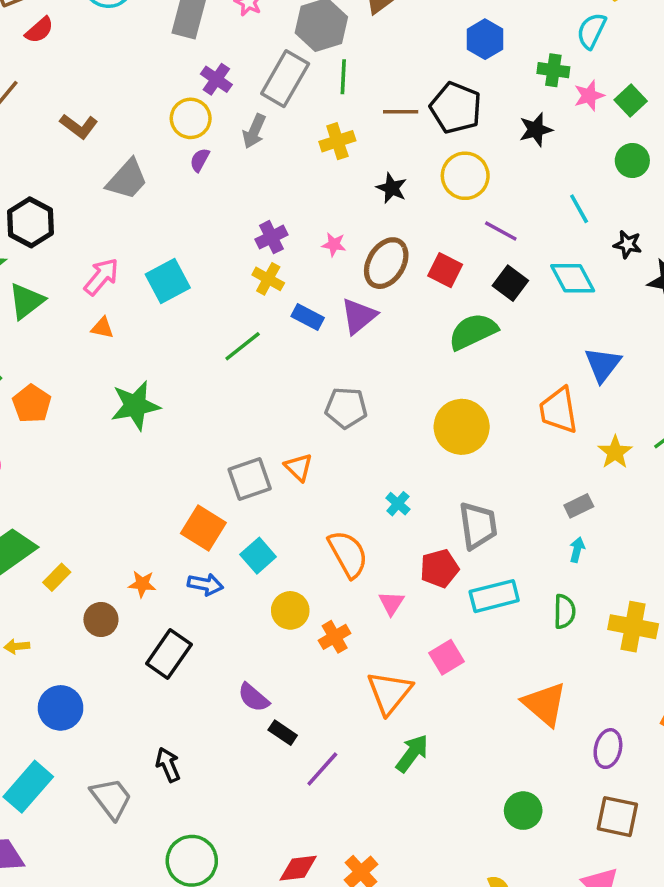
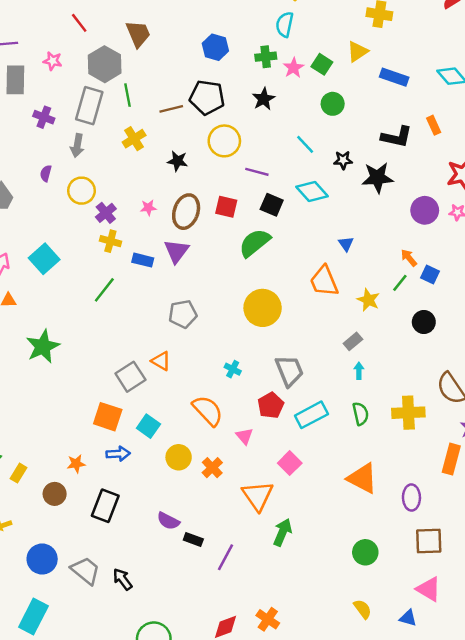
yellow circle: (191, 118) -> (82, 191), moved
blue triangle: (603, 365) -> (346, 244), size x0.6
gray trapezoid: (111, 798) -> (85, 571), moved

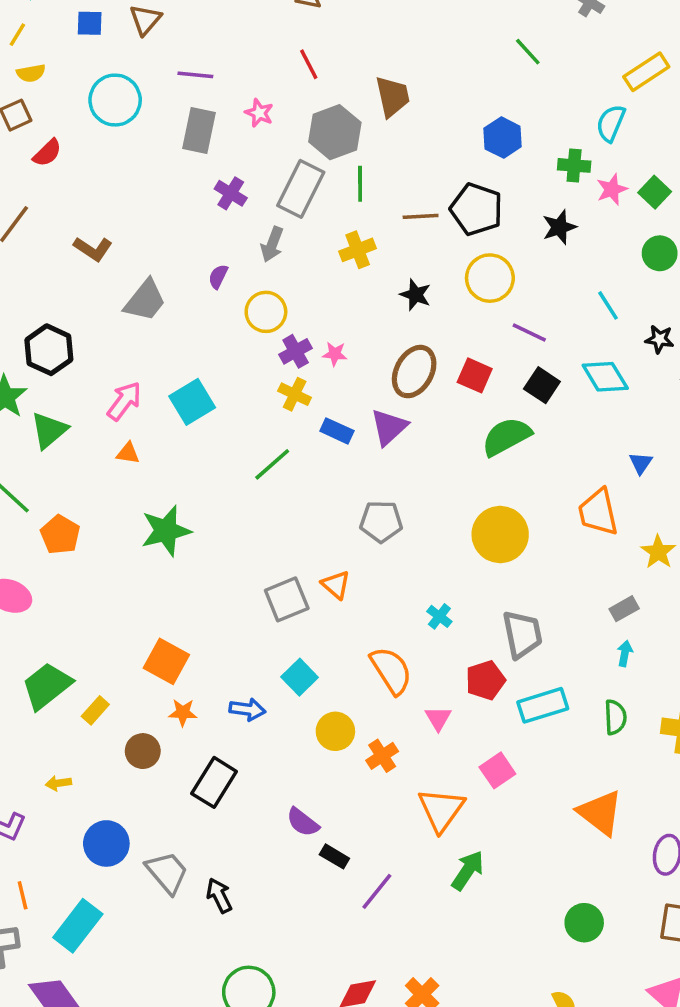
pink star: (148, 208) -> (335, 354), moved
orange square: (108, 417) -> (166, 661), moved

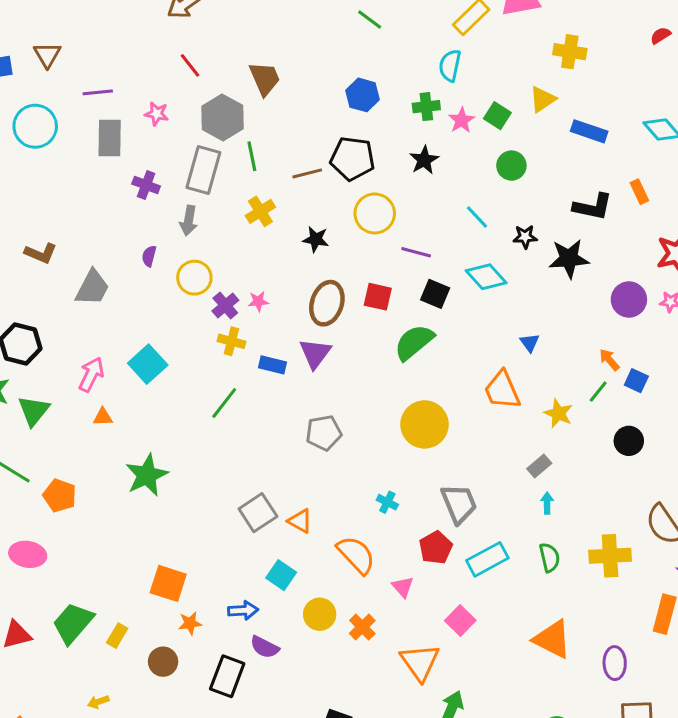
orange triangle: (336, 585) -> (300, 521), moved
purple semicircle: (303, 822) -> (265, 647), moved

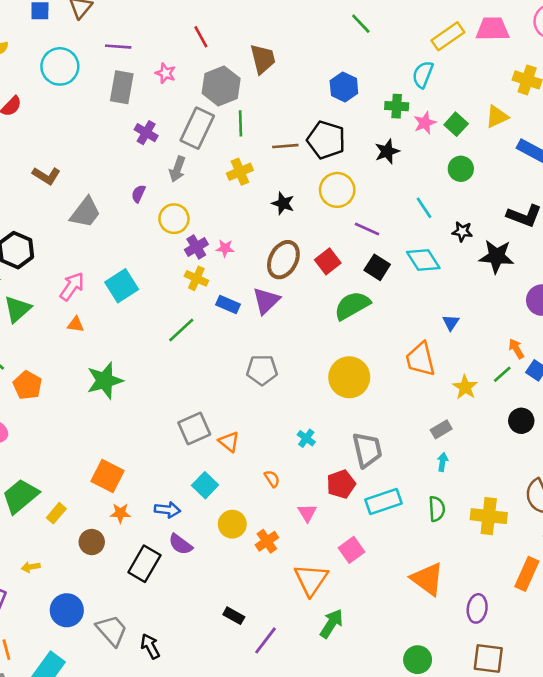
red square: (378, 297) -> (328, 261), turned 30
orange semicircle: (356, 555) -> (272, 479), size x0.5

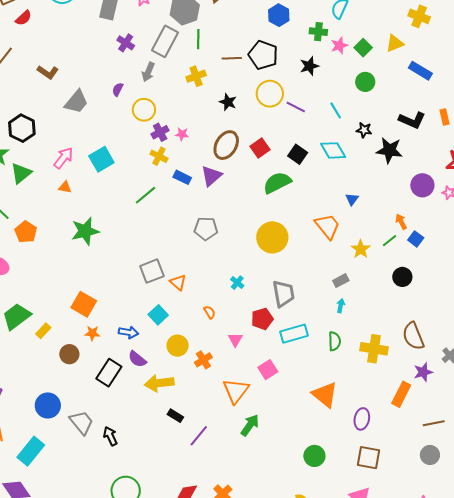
purple line: (367, 229) -> (296, 107), moved
orange trapezoid: (421, 359) -> (328, 226), turned 152
yellow arrow: (31, 567) -> (159, 383), moved, size x2.0

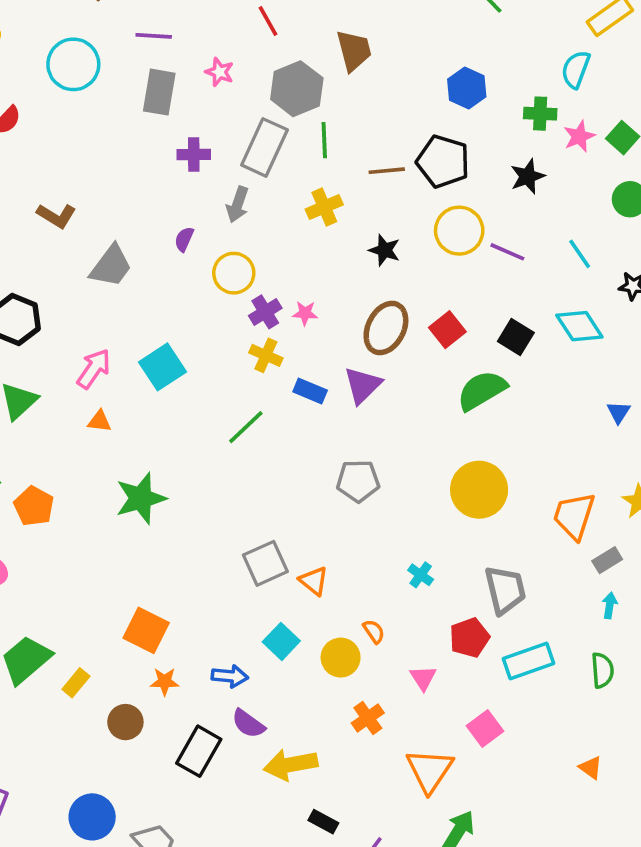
purple cross: (126, 43) -> (194, 155), turned -30
orange trapezoid: (328, 226) -> (574, 516), moved, turned -120
yellow circle: (178, 346) -> (341, 658), moved
orange triangle: (325, 395) -> (591, 768), size x0.5

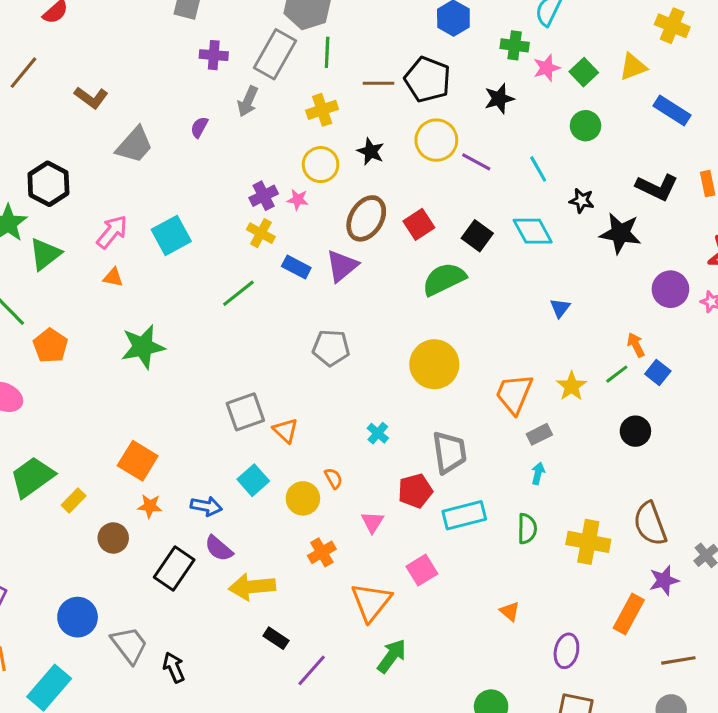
yellow circle: (234, 273) -> (321, 165), moved

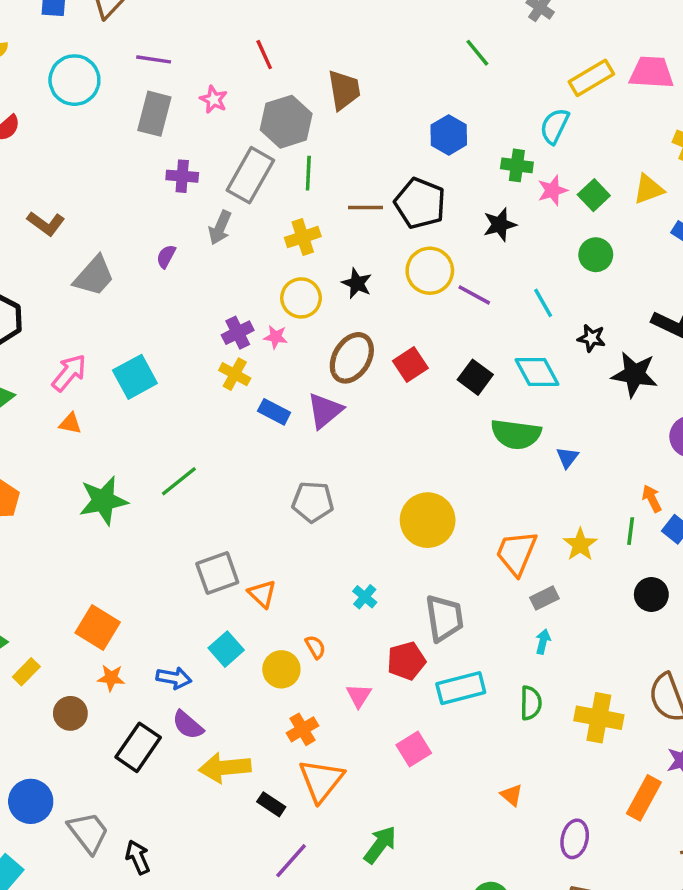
green semicircle: (444, 279) -> (516, 434), moved, turned -147
green line: (238, 293) -> (179, 481), moved
green line: (617, 374) -> (631, 531), turned -45
orange triangle: (371, 602) -> (321, 780), moved
black rectangle: (276, 638) -> (271, 804), moved

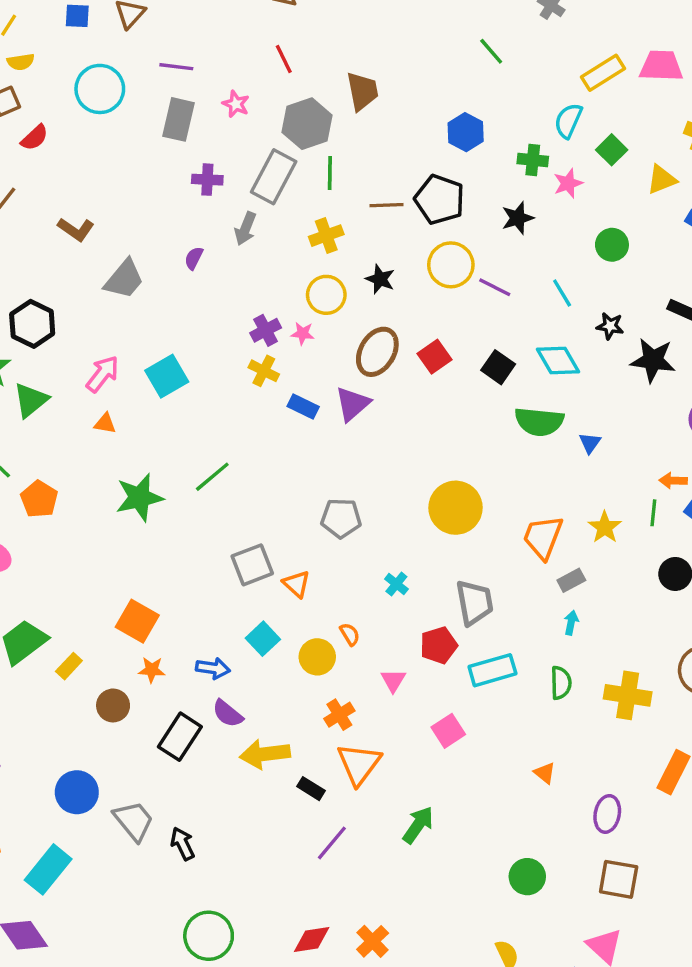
green square: (594, 195) -> (612, 150), moved
orange arrow: (652, 499) -> (673, 481), turned -60
gray pentagon: (313, 502) -> (341, 518), moved

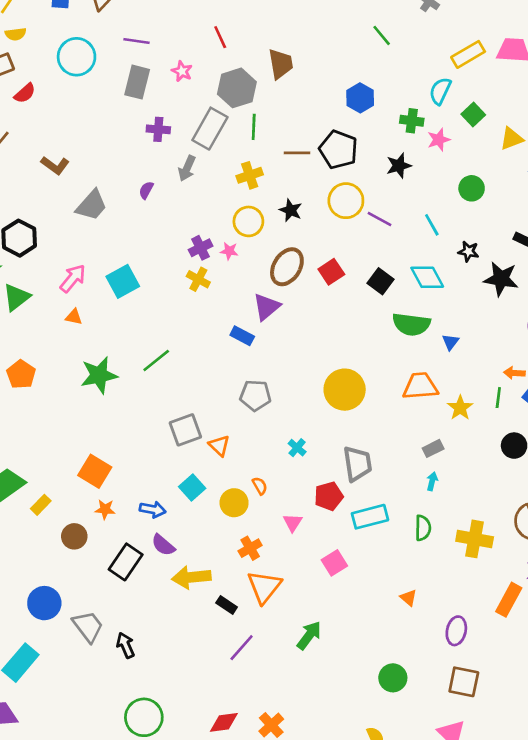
blue rectangle: (303, 406) -> (242, 336), moved
orange trapezoid: (543, 537) -> (420, 386), moved, turned 63

